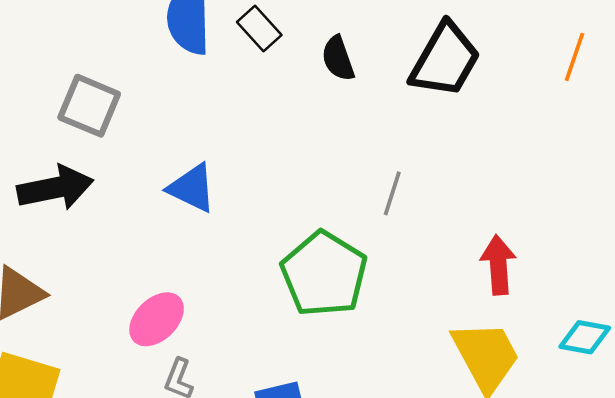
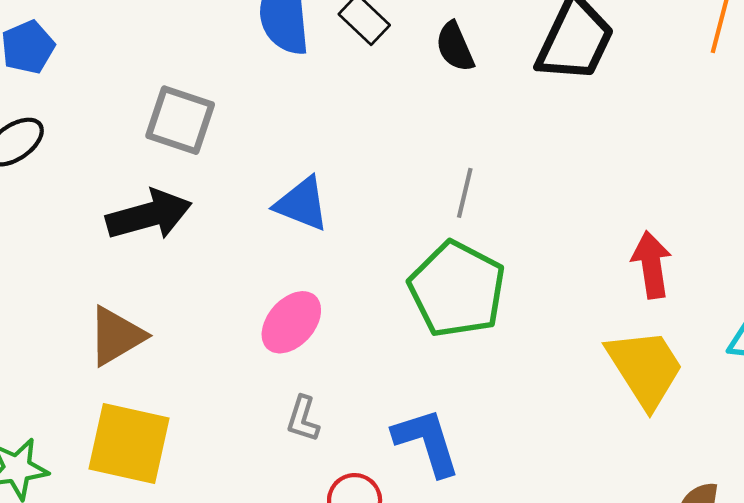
gray line: (392, 193) -> (465, 193), moved
pink ellipse: (157, 319) -> (291, 322), moved

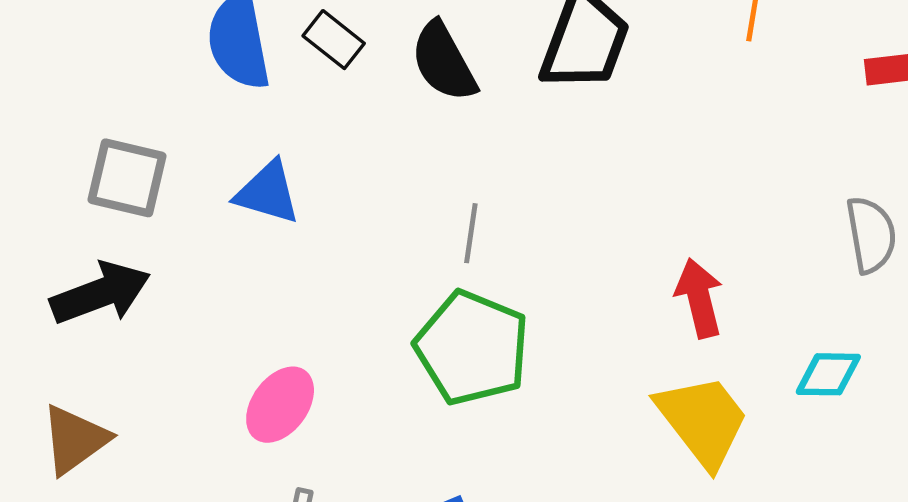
black semicircle: (455, 47) -> (444, 62), size x1.4
blue triangle: (302, 204) -> (268, 193), moved

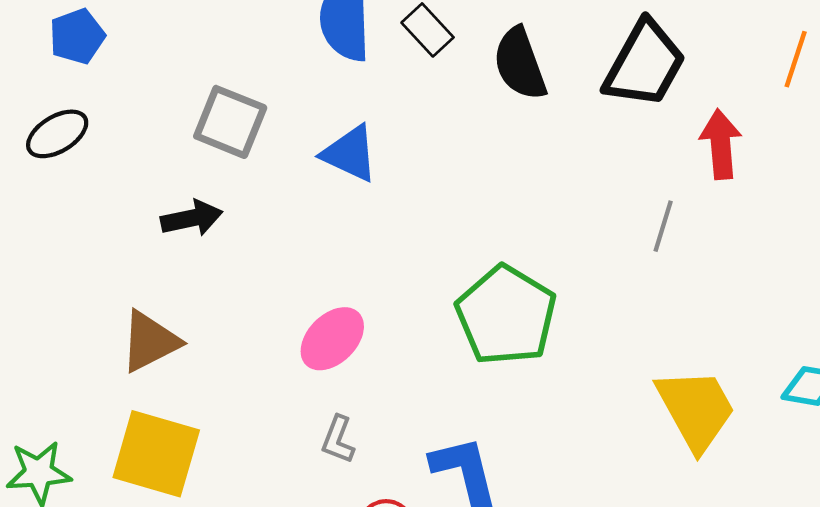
gray line: (471, 233) -> (663, 226), moved
black arrow: (100, 293) -> (192, 218), size x0.7
red arrow: (699, 298) -> (721, 144), moved

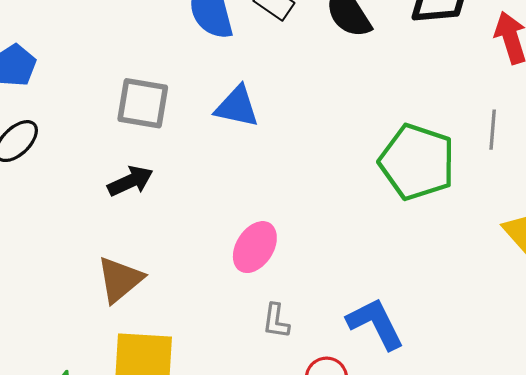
gray line: (663, 226) -> (493, 130), moved
green pentagon: (506, 315) -> (417, 162), moved

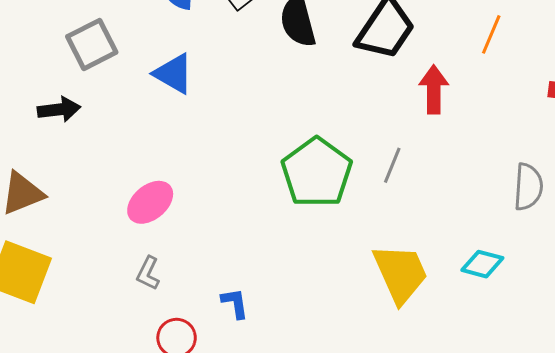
gray square: (143, 103) -> (92, 44), turned 36
blue L-shape: (375, 324) -> (235, 303), size x0.6

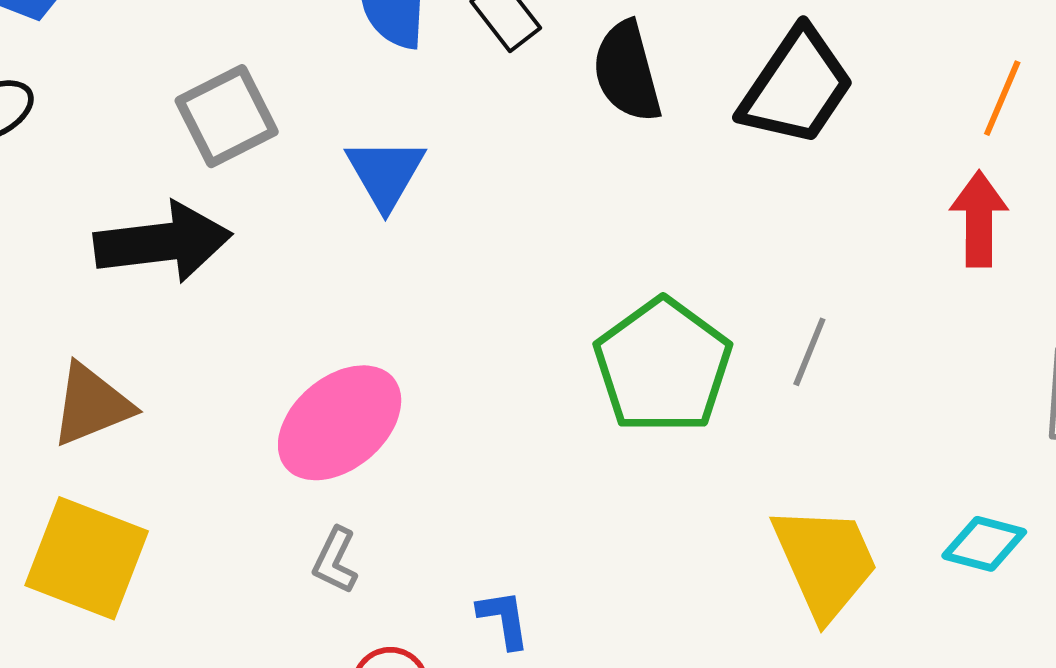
blue triangle: (174, 74) -> (385, 173), turned 30
red arrow: (434, 89) -> (979, 219), moved
black arrow: (59, 109) -> (163, 242), size x1.6
pink ellipse: (150, 202) -> (340, 423), size x1.4

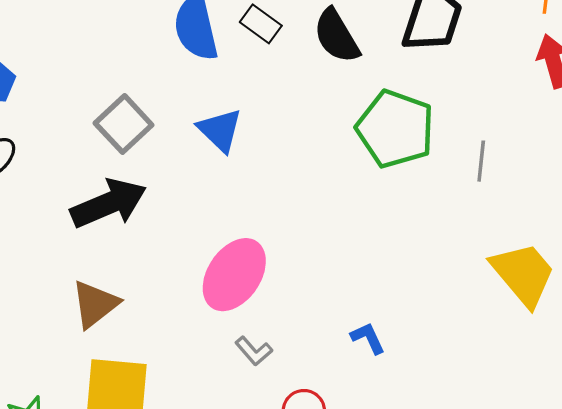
green pentagon: (663, 366) -> (395, 129), moved
gray L-shape: (335, 560) -> (254, 351), turned -51
blue L-shape: (504, 619) -> (368, 338), moved

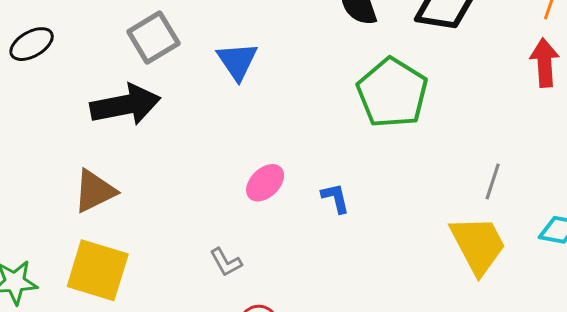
gray line: (481, 161) -> (493, 181), moved
pink ellipse: (234, 275) -> (265, 183), moved, size x0.6
blue L-shape: (368, 338) -> (336, 198), moved

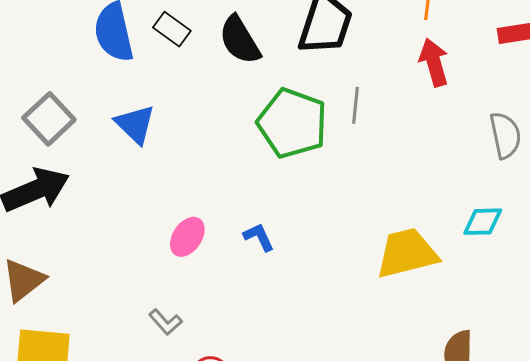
gray line: (493, 181) -> (356, 105), moved
yellow trapezoid: (478, 245) -> (407, 253), turned -64

